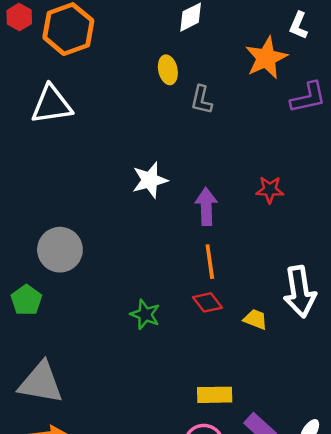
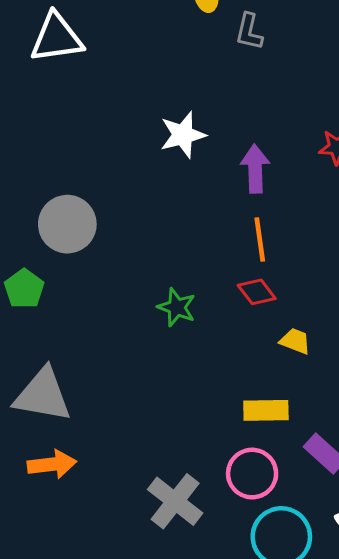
yellow trapezoid: (255, 319) -> (295, 341), moved

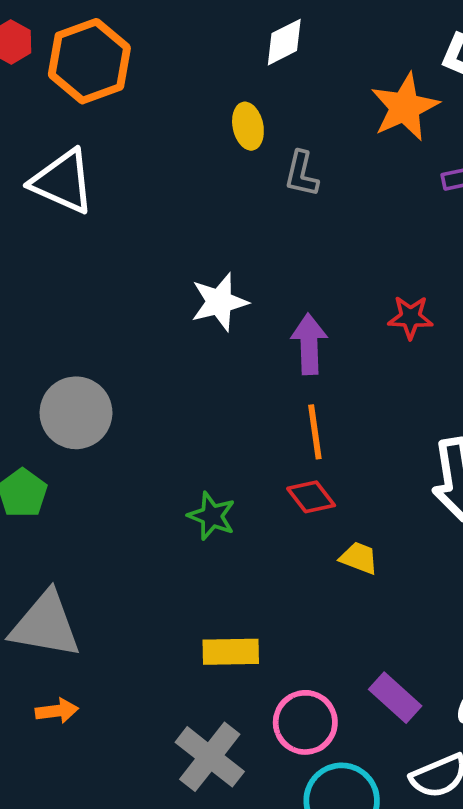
white triangle: (57, 38) -> (63, 182), turned 32
yellow rectangle: (266, 410) -> (231, 652), moved
orange arrow: (52, 464) -> (57, 711), size x0.7

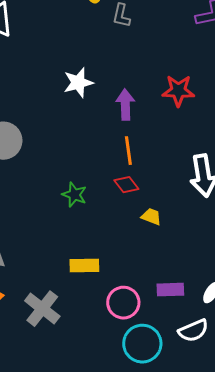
red star: (410, 317) -> (178, 91), size x1.4
purple rectangle: (395, 698) -> (170, 290), turned -44
gray cross: (210, 757) -> (42, 309), moved

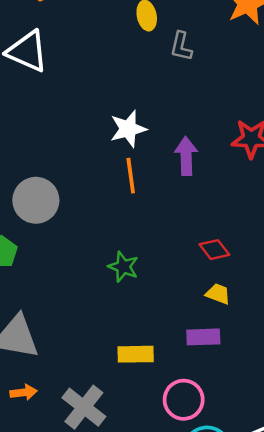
orange line: (128, 151) -> (131, 176), moved
red diamond: (126, 185) -> (214, 250), moved
purple rectangle: (170, 290) -> (203, 337), moved

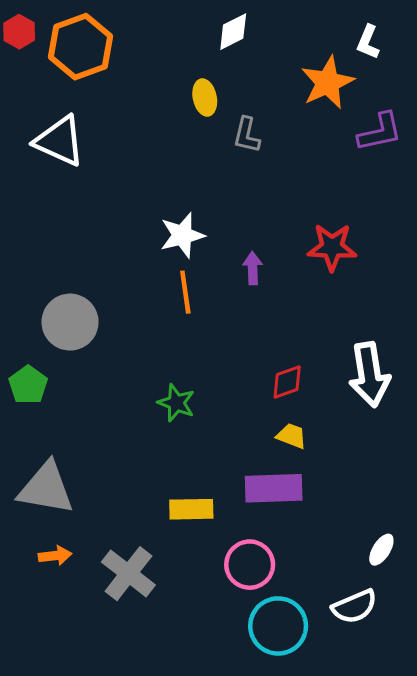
purple arrow: (186, 156) -> (253, 268), size x0.7
red diamond: (214, 250) -> (287, 382), turned -72
purple rectangle: (203, 337) -> (274, 488), size x1.4

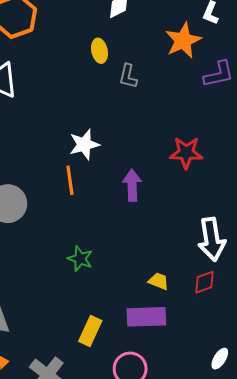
purple arrow: (253, 268) -> (132, 185), moved, size x1.4
orange line: (185, 292) -> (70, 180), moved
red diamond: (287, 382) -> (204, 282), moved
yellow rectangle: (191, 509) -> (90, 331), turned -64

